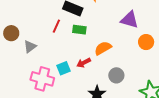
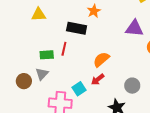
green rectangle: (79, 30) -> (47, 55), moved
brown circle: (11, 33) -> (24, 81), moved
orange semicircle: (103, 48) -> (101, 59), moved

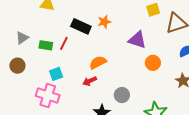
orange star: (94, 11) -> (104, 22), moved
gray triangle: (42, 74) -> (22, 38), moved
cyan square: (79, 89) -> (56, 74), moved

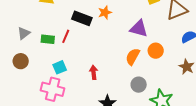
orange semicircle: (98, 62) -> (133, 57), moved, turned -30
red arrow: (90, 81) -> (94, 72), turned 112
gray circle: (122, 95) -> (139, 85), moved

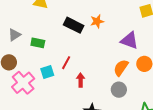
red line: (66, 36) -> (66, 63), moved
gray circle: (139, 85) -> (119, 90), moved
pink cross: (53, 89) -> (23, 83), moved, turned 30

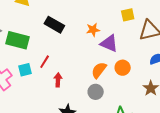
orange star: (97, 21) -> (93, 30), moved
green rectangle: (38, 43) -> (18, 40), size x1.6

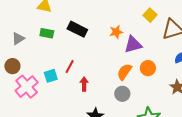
yellow square: (128, 15) -> (150, 15), turned -32
green rectangle: (18, 40) -> (47, 33), moved, size x0.6
purple triangle: (109, 43) -> (133, 45), turned -36

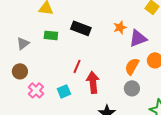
cyan square: (51, 76) -> (64, 91), moved
red arrow: (84, 84) -> (93, 82), size x1.5
pink cross: (27, 87) -> (36, 90), size x0.7

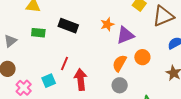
cyan square: (64, 91) -> (49, 81), moved

